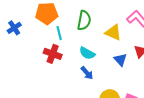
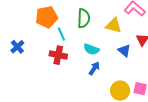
blue cross: (14, 28) -> (17, 47), moved
blue arrow: (87, 73) -> (94, 68), turned -96

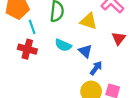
blue triangle: (124, 51) -> (85, 51), moved
blue arrow: (94, 68) -> (96, 68), moved

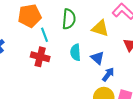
cyan semicircle: (63, 45) -> (75, 52), turned 63

